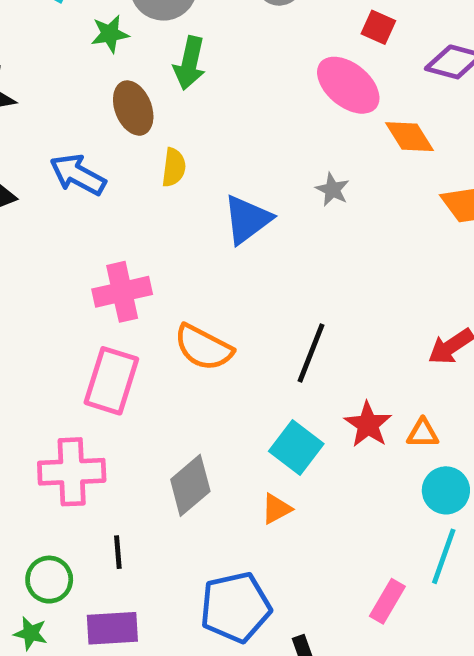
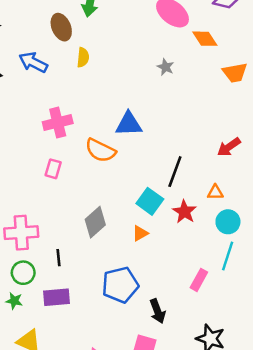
blue triangle: (247, 219) -> (129, 124), moved, turned 36
black line: (311, 353) -> (175, 172), moved
pink rectangle: (111, 381) -> (53, 169), size x0.6
red star: (368, 425) -> (184, 212), moved
pink cross: (72, 472) -> (21, 233), moved

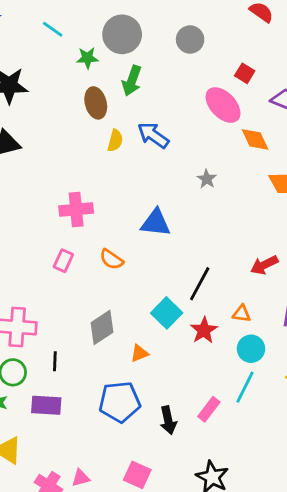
blue arrow: (33, 62) -> (153, 135), moved
gray star: (166, 67) -> (207, 179), moved
orange semicircle: (100, 150) -> (111, 259), moved, size x0.7
orange triangle: (140, 233) -> (139, 353), moved
black arrow: (158, 311) -> (168, 420), moved

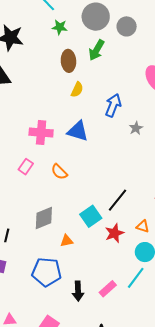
gray circle: (190, 40) -> (127, 26), moved
green star: (87, 58) -> (60, 27), moved
blue arrow: (153, 135) -> (113, 105), moved, turned 65
blue triangle: (156, 223) -> (78, 131), moved

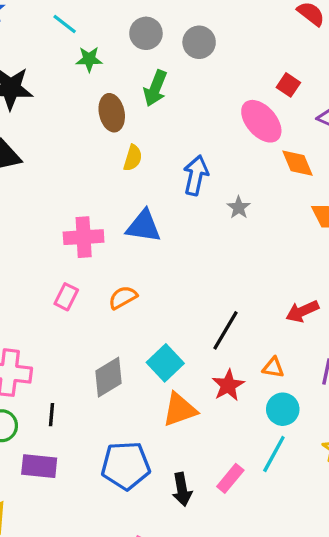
gray circle: (96, 17) -> (146, 33), size x0.7
orange semicircle: (59, 172) -> (123, 297), turned 114
cyan square: (91, 216) -> (165, 363), moved
orange triangle: (67, 241) -> (180, 410), moved, size x1.6

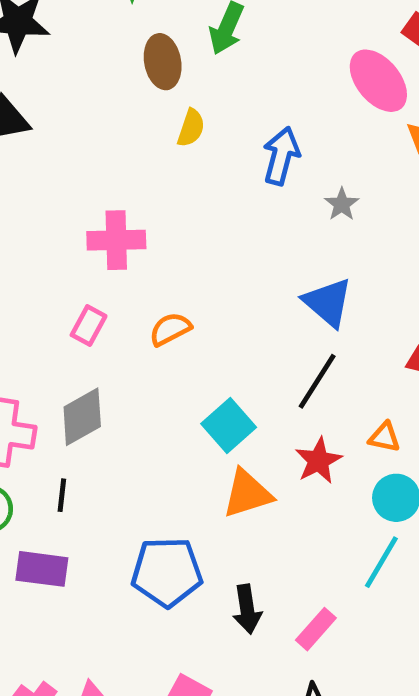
blue triangle: (144, 226) -> (328, 302), moved, turned 30
gray diamond: (109, 377) -> (82, 417), moved
pink rectangle: (230, 478) -> (316, 629), moved

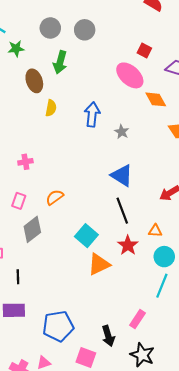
pink cross: (116, 240) -> (25, 162), size x0.6
black line: (317, 381) -> (122, 211), turned -45
gray diamond: (82, 417) -> (32, 229), moved
blue pentagon: (167, 572) -> (58, 326), moved
black arrow: (247, 609) -> (108, 336), moved

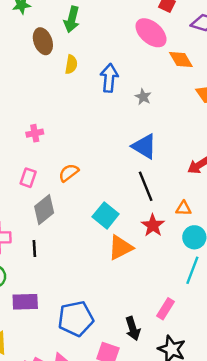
yellow semicircle: (51, 108) -> (71, 64), moved
black line: (18, 277) -> (34, 248), moved

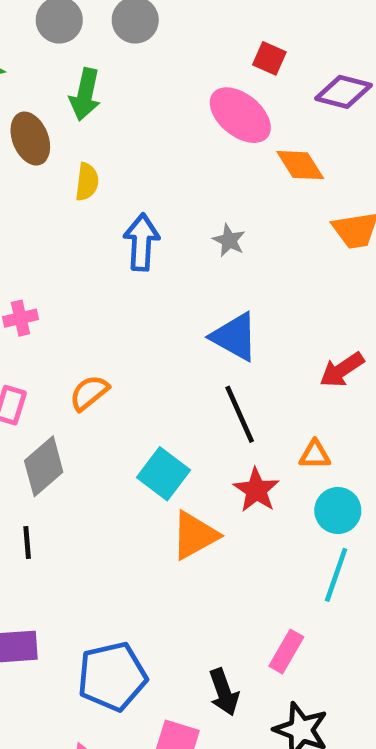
blue arrow: (109, 78) -> (142, 242), moved

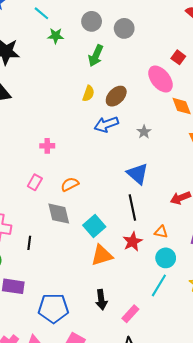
brown ellipse: (30, 139) -> (116, 96), moved, turned 55
blue arrow: (142, 242) -> (106, 124), turned -125
gray diamond: (44, 466) -> (59, 214), moved, turned -75
black arrow: (224, 692) -> (101, 300), moved

